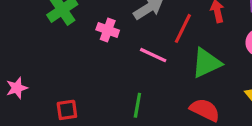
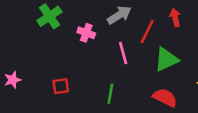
pink line: (153, 55) -> (123, 53), turned 50
red square: (67, 110) -> (61, 86), moved

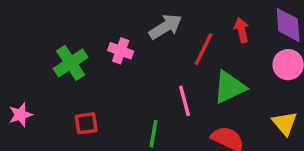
green cross: (49, 16) -> (71, 63), moved
pink line: (123, 53) -> (185, 101), moved

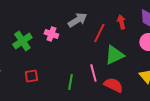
pink line: (185, 101) -> (93, 73), moved

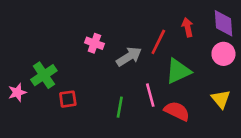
gray arrow: (77, 20) -> (129, 57), moved
green cross: (22, 41) -> (44, 75), moved

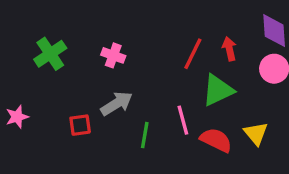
red arrow: (188, 27) -> (229, 49), moved
gray arrow: (129, 57) -> (117, 104), moved
green cross: (44, 75) -> (50, 54), moved
yellow triangle: (221, 99) -> (256, 133), moved

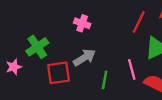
green cross: (50, 54) -> (37, 47), moved
red square: (80, 125) -> (59, 73), size x1.5

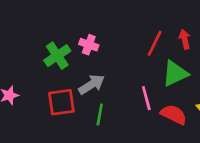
green cross: (37, 47) -> (57, 56), moved
green line: (105, 80) -> (100, 115), moved

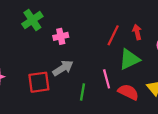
pink cross: (89, 45) -> (61, 36), turned -32
green cross: (57, 56) -> (32, 20), moved
green line: (100, 115) -> (83, 92), moved

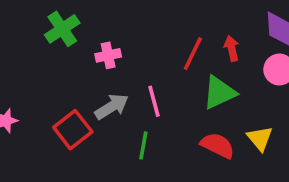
pink line: (107, 79) -> (154, 101), moved
red square: (39, 82) -> (73, 130), turned -30

